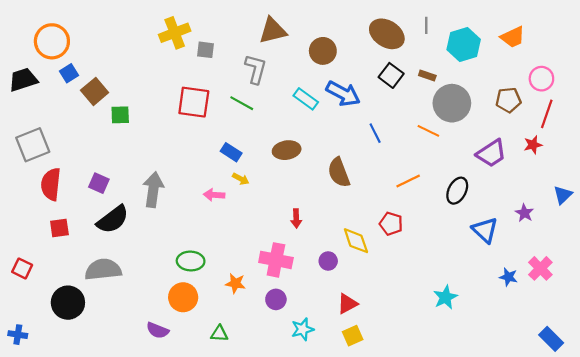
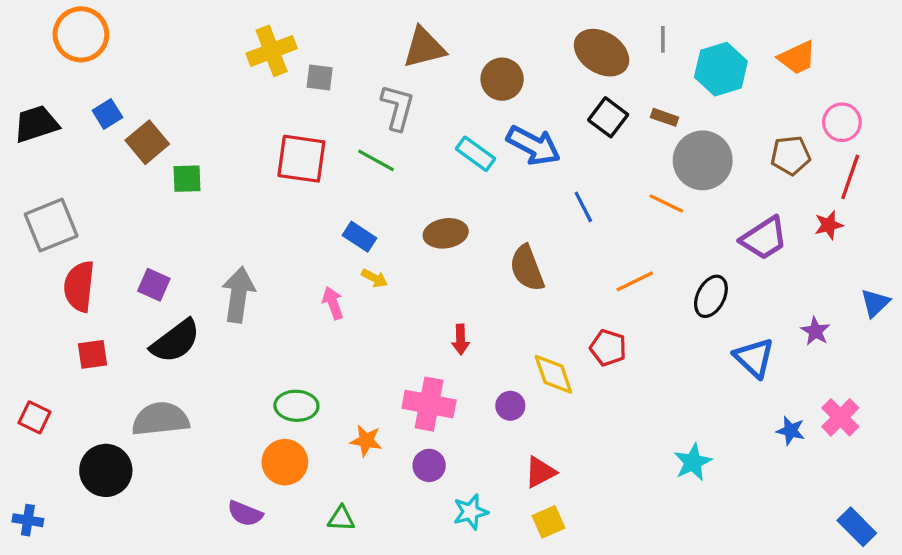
orange circle: (52, 41) -> (81, 34), moved
pink arrow: (214, 195) -> (333, 303), turned 66

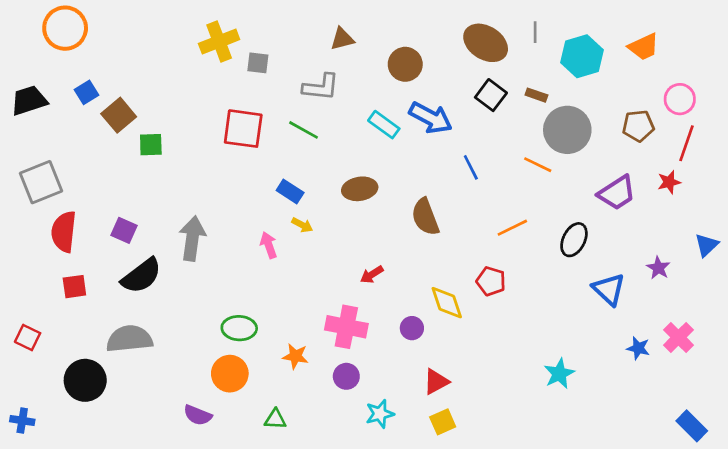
brown triangle: (424, 48) -> (342, 39), size x0.7
gray L-shape: (398, 107) -> (321, 87), turned 81
red arrow: (461, 339) -> (372, 275), turned 60

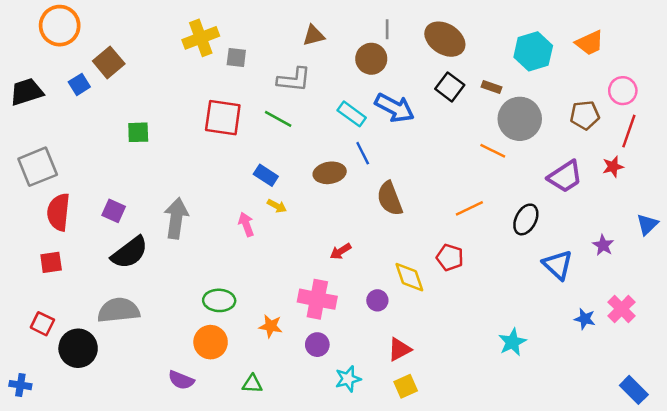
gray line: (535, 32) -> (387, 29), moved
brown square: (119, 115) -> (109, 62), moved
blue line: (471, 167) -> (363, 153), moved
red square: (74, 287) -> (51, 262), moved
red square: (28, 337) -> (42, 324), moved

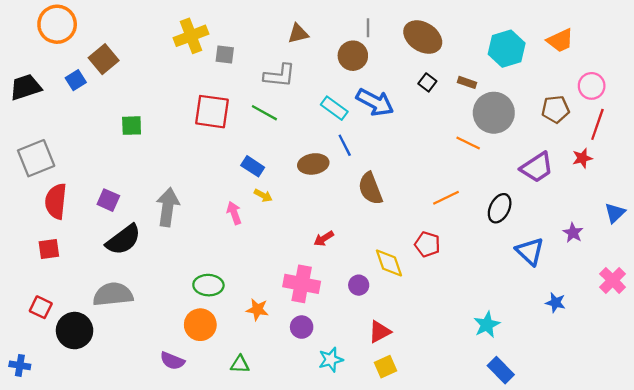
black square: (450, 87) -> (427, 82), size x0.7
pink cross: (622, 309) -> (613, 280), moved
blue rectangle: (634, 390) -> (501, 370), moved

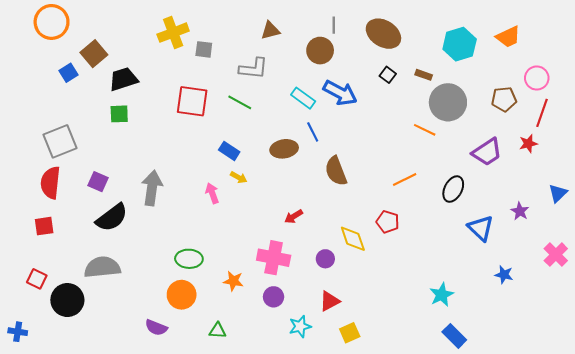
black trapezoid: (26, 87) -> (123, 79), moved
gray square: (36, 158) -> (60, 141), moved
red triangle: (380, 332) -> (330, 301), moved

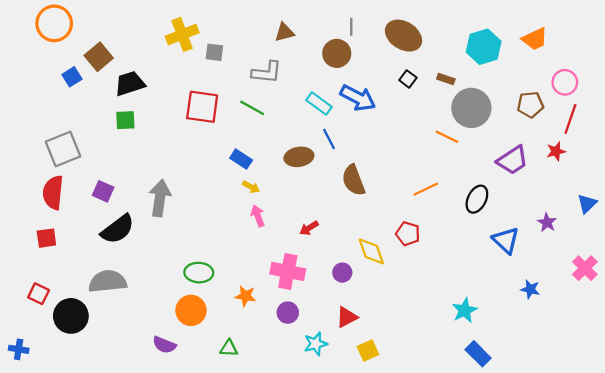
pink arrow: (212, 193) -> (258, 216), moved

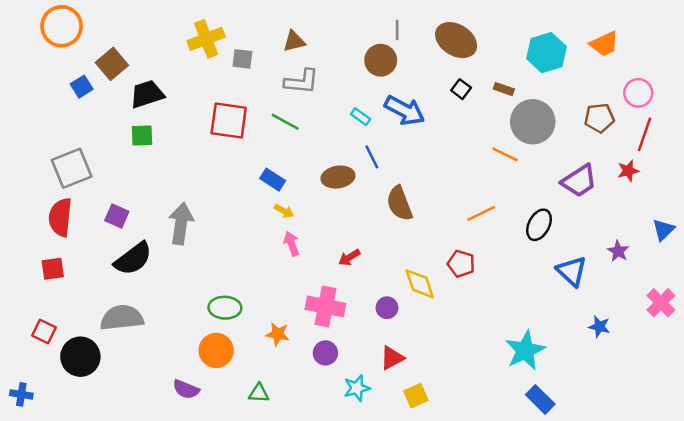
brown triangle: (284, 32) -> (294, 41), moved
cyan rectangle: (319, 103) -> (361, 117), size x0.7
cyan star: (465, 310) -> (525, 350), size x1.4

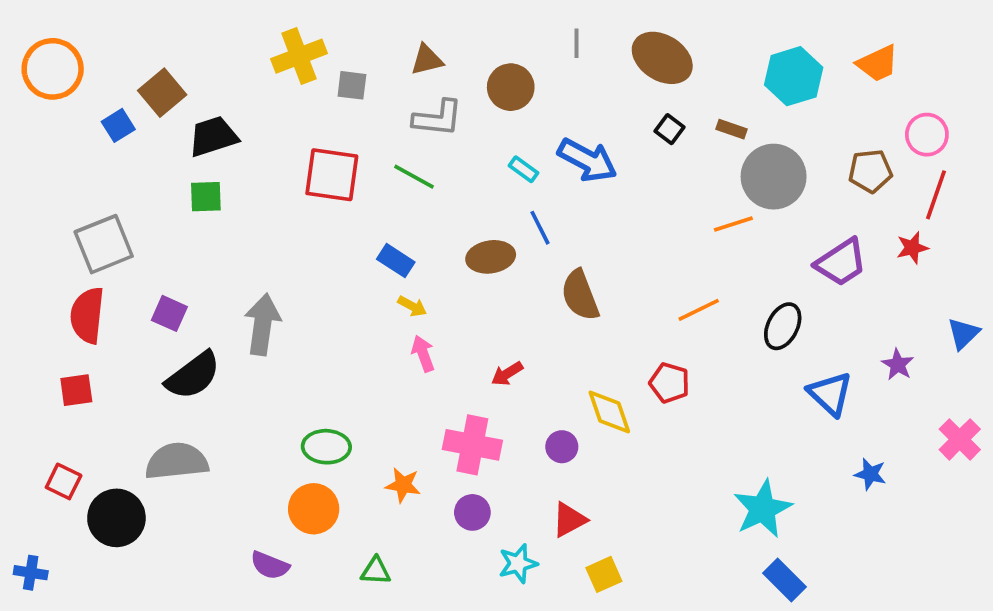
orange circle: (62, 26) -> (53, 69), moved
brown circle: (381, 60) -> (511, 87), moved
orange line: (505, 154) -> (733, 224), turned -44

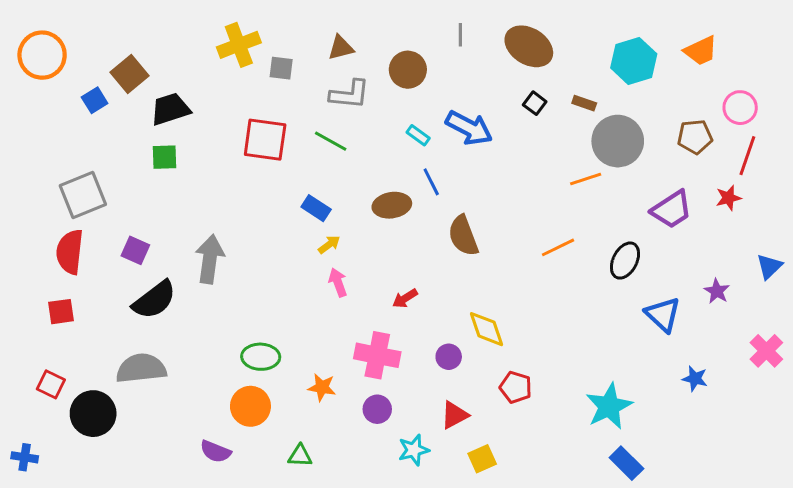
yellow arrow: (412, 306) -> (329, 245), turned -65
red pentagon: (670, 383) -> (516, 387), moved

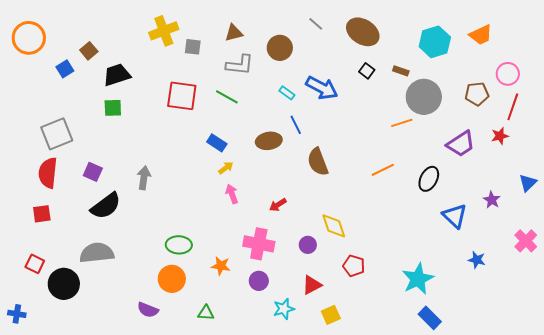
gray line: (460, 35) -> (316, 24), turned -49
brown square: (130, 74) -> (89, 51), size x0.7
gray arrow: (210, 259) -> (144, 178), size x0.7

